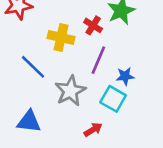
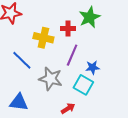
red cross: (93, 25) -> (68, 29), turned -32
gray star: (70, 91) -> (51, 79), turned -30

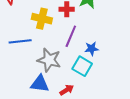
blue line: (22, 60) -> (20, 41), turned -50
blue triangle: (19, 102) -> (40, 84), moved

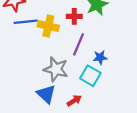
blue line: (20, 41) -> (26, 22), moved
blue triangle: (40, 84) -> (46, 94), turned 36

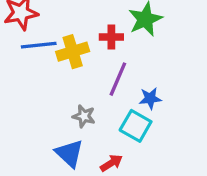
yellow cross: (48, 26) -> (73, 52), turned -30
gray star: (56, 69) -> (84, 116), size x0.6

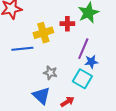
blue line: (39, 45) -> (22, 49), moved
purple line: (118, 79) -> (83, 49), moved

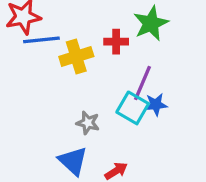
blue line: (22, 49) -> (41, 40), moved
cyan square: (82, 79) -> (133, 108), moved

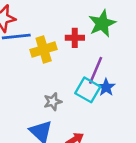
blue star: (156, 105) -> (106, 87), turned -30
gray star: (88, 123) -> (53, 102), turned -30

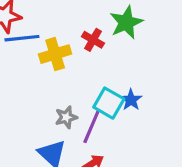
red cross: (75, 38) -> (93, 40), turned 30
purple line: (96, 70) -> (91, 127), moved

